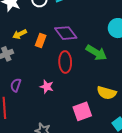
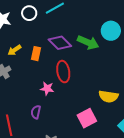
green arrow: (96, 53) -> (88, 42), moved
purple semicircle: (16, 85) -> (36, 112), moved
pink star: (47, 87) -> (47, 89), moved

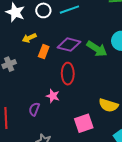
purple diamond: (60, 43) -> (69, 45), turned -40
yellow arrow: (14, 50) -> (29, 38), moved
pink star: (47, 89) -> (53, 96), moved

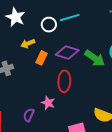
white circle: (43, 10) -> (49, 25), moved

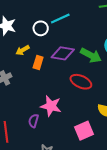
red ellipse: (64, 81) -> (81, 82), moved, turned -60
pink star: (48, 103) -> (51, 106), size x1.5

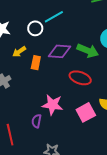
pink square: (84, 131) -> (86, 112), moved

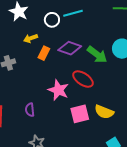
pink star: (53, 105) -> (58, 90), moved
purple semicircle: (37, 121) -> (30, 110), turned -32

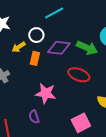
white circle: (52, 20) -> (36, 35), moved
pink star: (58, 90) -> (46, 93), moved
pink square: (80, 114) -> (81, 123), moved

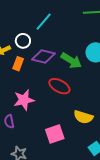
cyan line: (54, 13) -> (44, 22), turned -30
pink star: (46, 93) -> (24, 100), turned -30

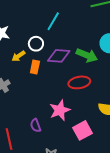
red ellipse: (59, 86) -> (79, 82), turned -30
pink star: (24, 100) -> (60, 110), moved

